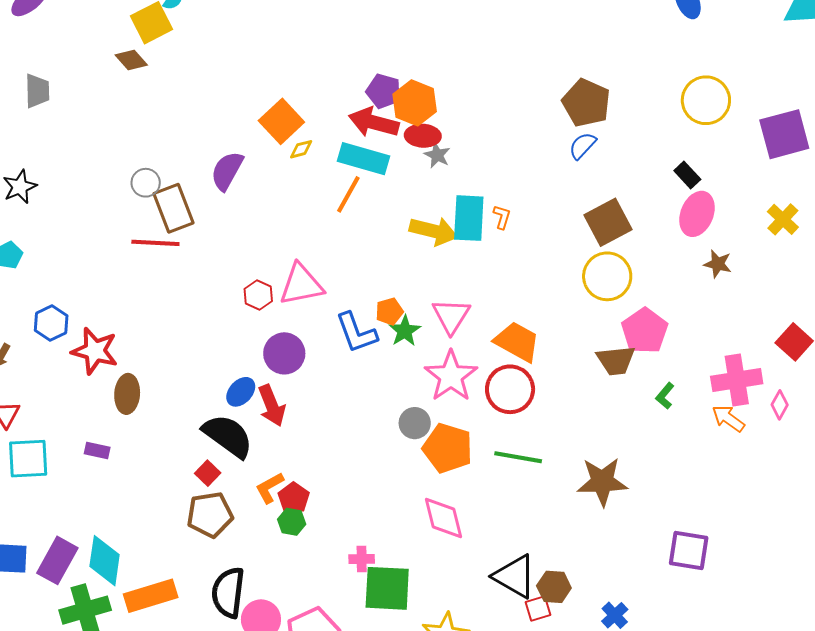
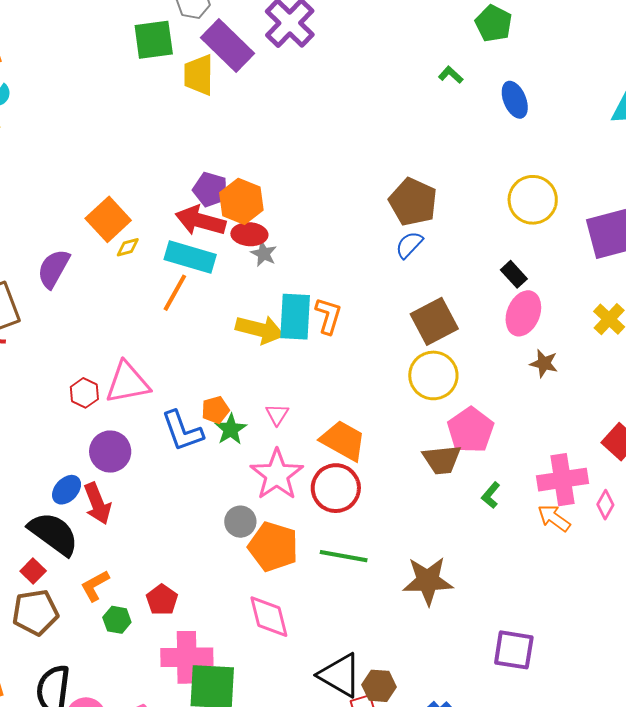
orange L-shape: (502, 217) -> (328, 316), size x1.5
pink triangle: (451, 316) -> (277, 414), size x0.6
red pentagon: (294, 498) -> (162, 600), moved
pink cross: (362, 559) -> (187, 657), size x2.0

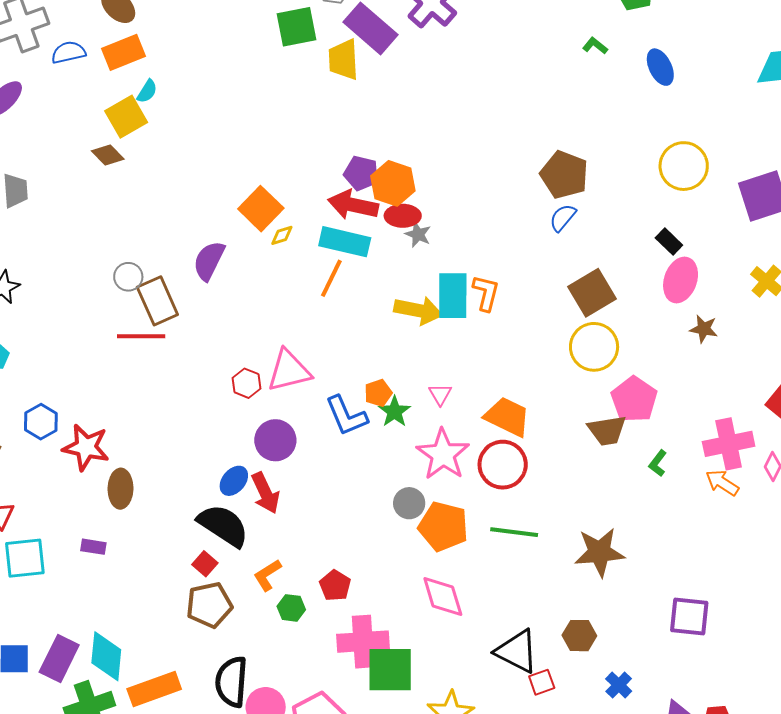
brown hexagon: (379, 686) -> (579, 636), moved

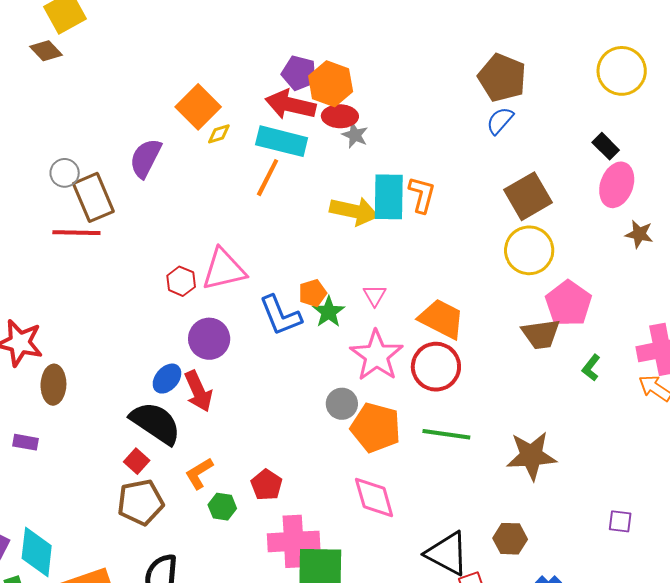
purple square: (689, 617) -> (620, 521), size x0.6

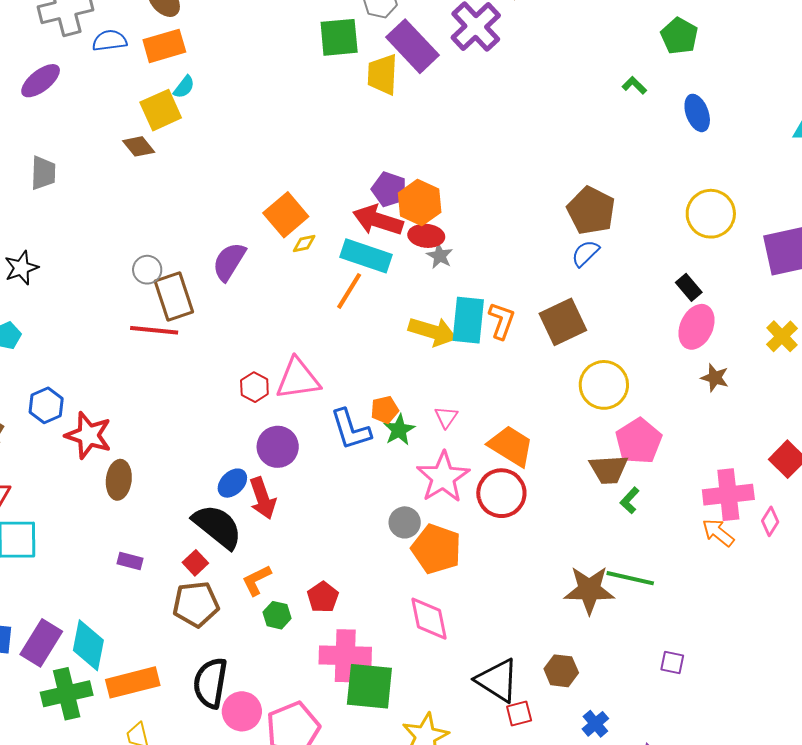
brown square: (528, 196) -> (563, 322), moved
green L-shape: (591, 368) -> (630, 500), moved
green line: (446, 434) -> (630, 578), moved
purple rectangle: (25, 442) -> (130, 561), moved

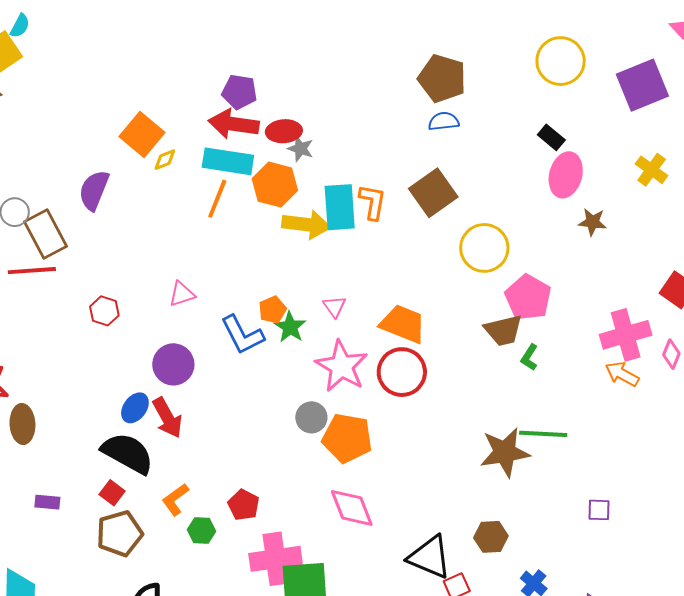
orange hexagon: (420, 203) -> (275, 185), moved
blue semicircle: (585, 253) -> (444, 121), turned 48
pink triangle: (298, 379) -> (182, 294), size x0.6
red hexagon: (254, 387) -> (104, 311), moved

